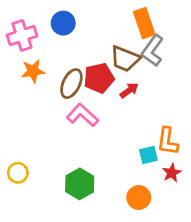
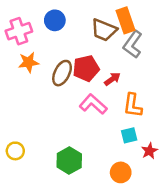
brown trapezoid: (125, 59) -> (104, 30), moved
pink L-shape: (82, 115) -> (93, 104), moved
orange L-shape: (168, 141) -> (133, 105), moved

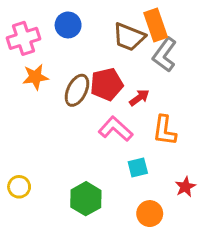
cyan square: (129, 135) -> (138, 168), moved

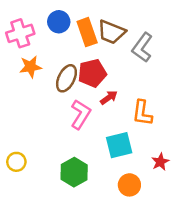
orange rectangle: (156, 25) -> (87, 32), moved
red arrow: (139, 98) -> (109, 98), moved
pink L-shape: (116, 129) -> (81, 114), moved, turned 80
cyan square: (138, 168) -> (119, 145), size x1.5

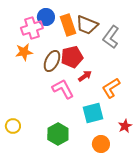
pink cross: (20, 33) -> (32, 28), moved
orange L-shape: (142, 113) -> (111, 88), turned 50
pink L-shape: (81, 114) -> (63, 89), turned -60

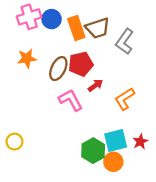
brown trapezoid: (87, 25) -> (98, 28), turned -40
pink cross: (32, 28) -> (29, 17), moved
cyan square: (93, 113) -> (116, 140), moved
green hexagon: (58, 134) -> (93, 151), moved

